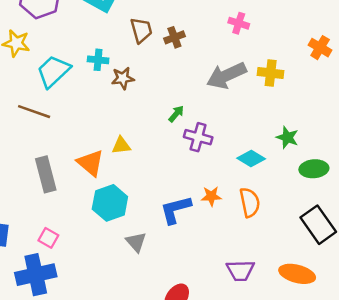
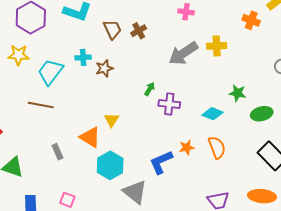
yellow triangle: (121, 145) -> (112, 120), turned -42
gray rectangle: (46, 174) -> (57, 152), size x0.6
gray triangle: (136, 242) -> (135, 192), size x1.5

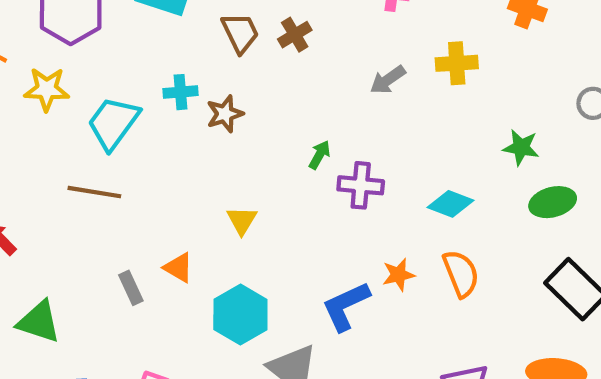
gray arrow: (183, 53) -> (388, 80), size x0.6
green star: (237, 93) -> (521, 147), moved
orange triangle: (90, 137) -> (178, 268), moved, size x0.7

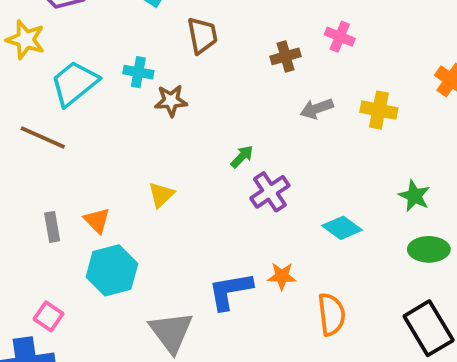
brown cross: (295, 35) -> (286, 56), moved
purple cross: (361, 185) -> (270, 192), turned 36
orange semicircle: (461, 274) -> (331, 314), moved
cyan hexagon: (240, 314) -> (112, 270), moved

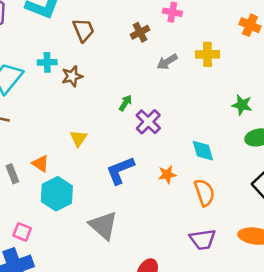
cyan diamond: (342, 228) -> (203, 151), moved, turned 50
blue L-shape: (230, 291) -> (120, 170), moved

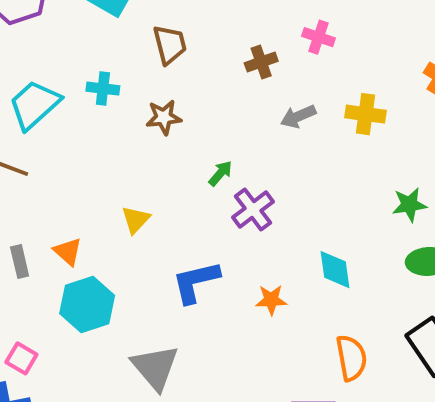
brown star: (72, 76) -> (164, 117), moved
green star: (242, 105) -> (409, 205), turned -30
orange semicircle: (204, 193) -> (351, 358), moved

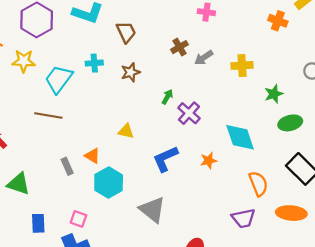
brown cross: (261, 62) -> (179, 47), moved
yellow cross: (366, 114) -> (242, 65), moved
yellow triangle: (136, 220) -> (126, 131), turned -49
cyan diamond: (335, 270) -> (240, 137), size x1.4

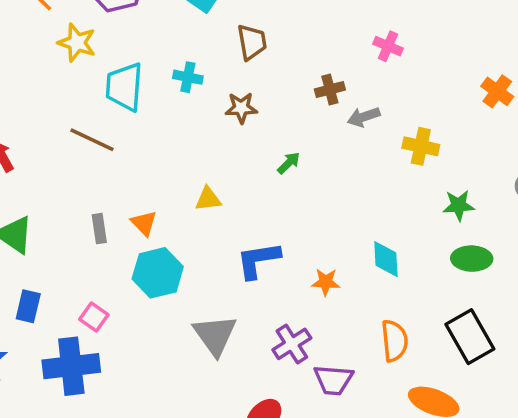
cyan trapezoid: (59, 79) -> (124, 87), turned -48
purple cross: (189, 113) -> (292, 344), moved
yellow triangle: (126, 131) -> (208, 199), turned -35
cyan diamond: (240, 137) -> (386, 259), size x0.7
purple trapezoid: (244, 218) -> (333, 380), moved

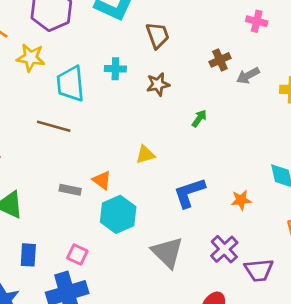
gray rectangle: (99, 229) -> (70, 190), turned -60

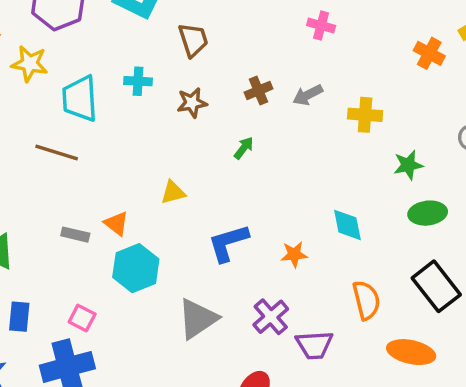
brown cross: (220, 60) -> (258, 91), moved
gray triangle: (167, 252) -> (198, 319), turned 40

